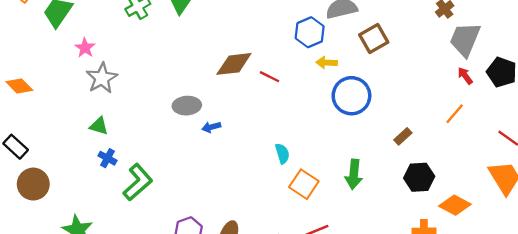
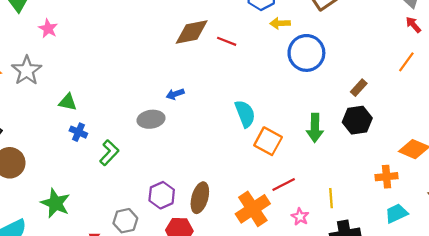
gray star: (102, 78) -> (27, 70), moved
gray ellipse: (187, 106) -> (151, 119), moved
cyan semicircle: (282, 154) -> (245, 114), size x1.4
black hexagon: (419, 177) -> (357, 120), moved
green L-shape: (138, 182) -> (109, 153), size x0.7

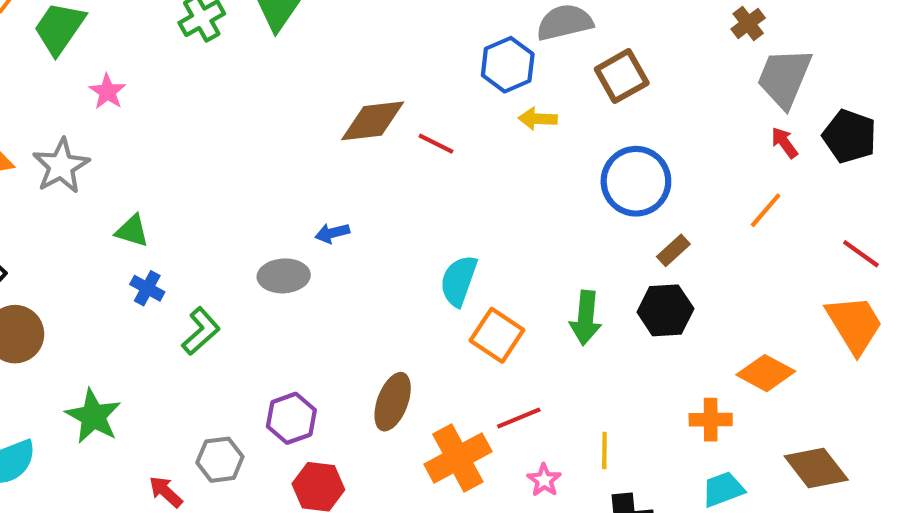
blue circle: (306, 53) -> (636, 181), moved
cyan semicircle: (245, 114) -> (459, 281), turned -144
brown ellipse: (200, 198) -> (393, 402), moved

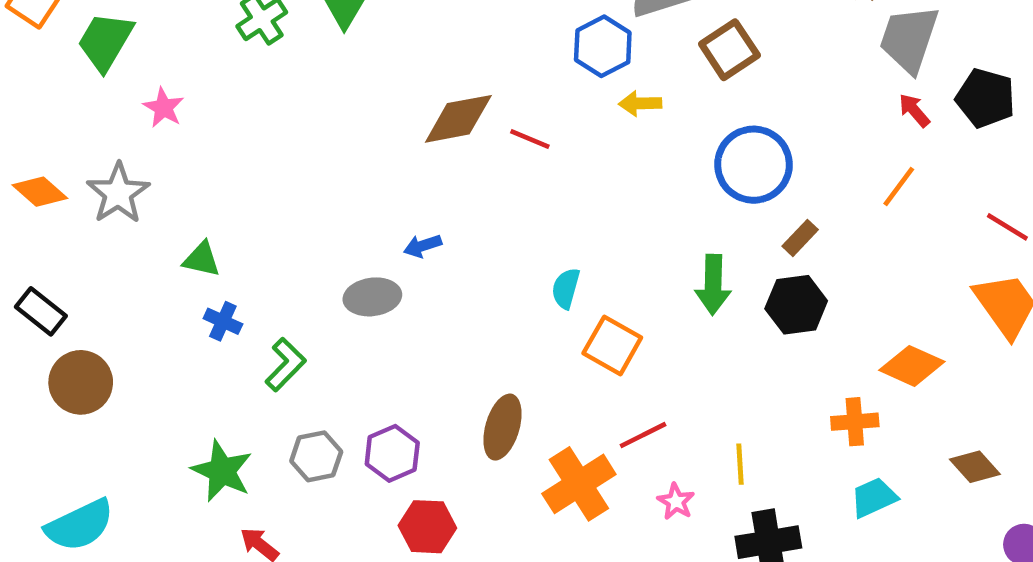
cyan semicircle: (459, 281) -> (566, 288), size x0.7
green arrow: (586, 318) -> (713, 285), moved
green star: (93, 416) -> (222, 471), moved
gray hexagon: (220, 460) -> (316, 456), moved
brown diamond: (816, 468) -> (975, 467), size x0.7

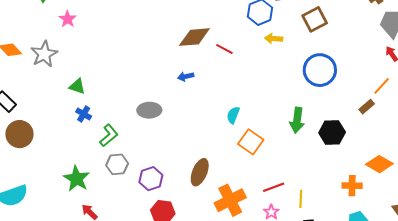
brown rectangle: (800, 238) -> (367, 107), moved
blue arrow: (423, 246) -> (186, 76), moved
red line: (643, 435) -> (274, 187), moved
gray hexagon: (316, 456) -> (117, 164), moved

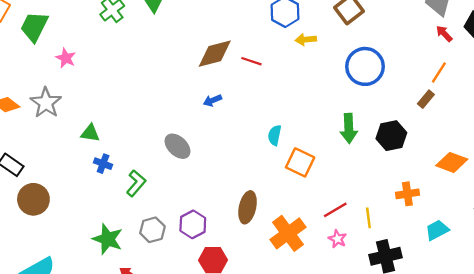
gray ellipse: (149, 110) -> (178, 146), turned 55
gray hexagon: (117, 164) -> (152, 230), moved
orange cross: (352, 186) -> (407, 194), moved

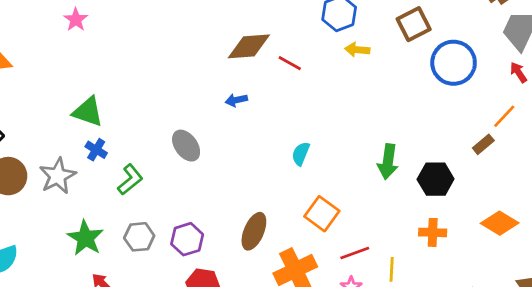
blue circle: (365, 66) -> (454, 63), moved
gray star: (46, 103) -> (58, 176), moved
green triangle: (90, 133) -> (88, 112), size x1.4
orange square: (300, 162) -> (322, 214), moved
orange cross: (407, 194) -> (433, 232), moved

